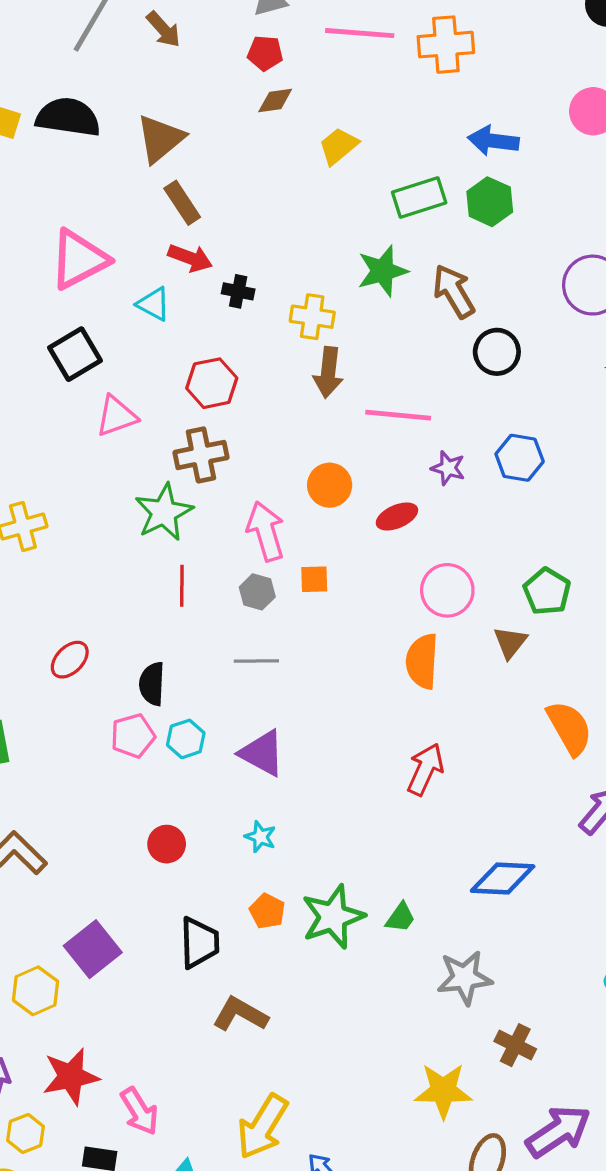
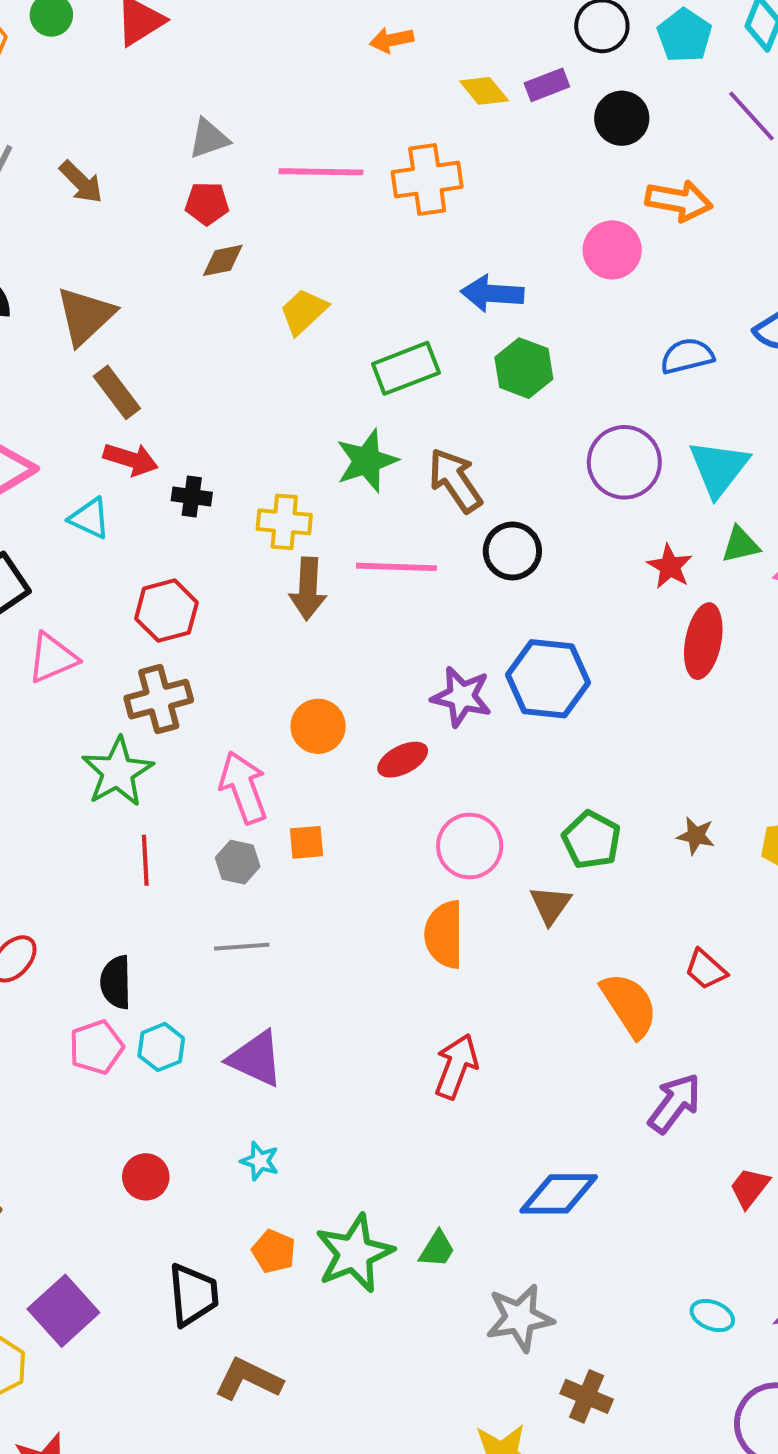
green hexagon: (490, 202) -> (524, 368), moved
pink line: (398, 415) -> (396, 567), moved
blue hexagon: (520, 458) -> (548, 679), size x1.4
purple star: (448, 468) -> (462, 697), size x1.4

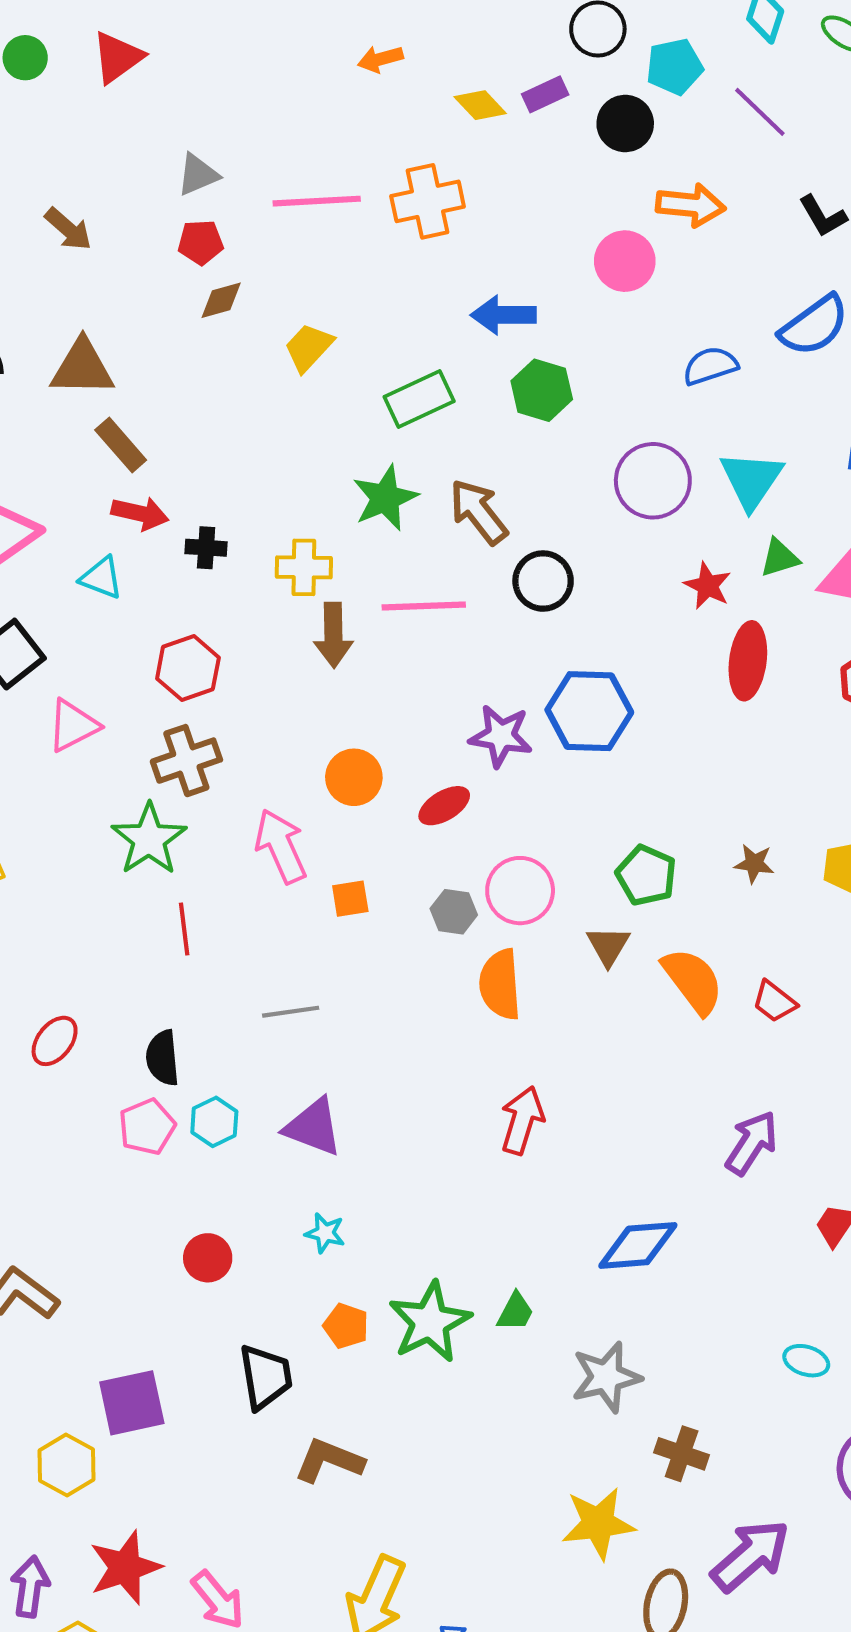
cyan pentagon: (685, 36) -> (674, 67), moved, turned 30
brown triangle: (85, 316) -> (82, 368), turned 48
gray hexagon: (238, 862) -> (454, 912), moved
orange semicircle: (629, 1005) -> (693, 981), moved
purple square: (63, 1311) -> (132, 1403), turned 34

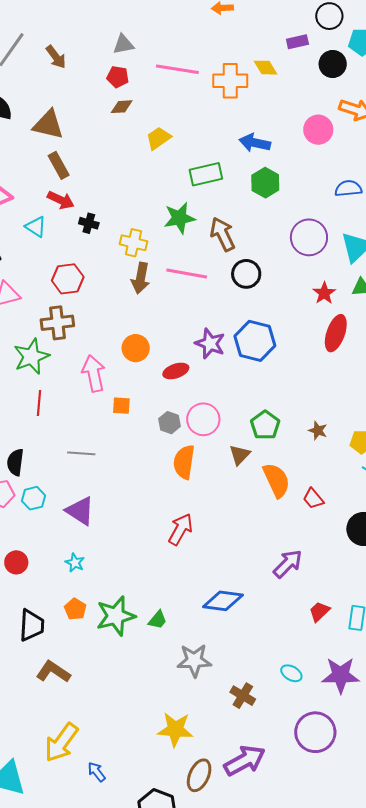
yellow diamond: (480, 105) -> (265, 68), moved
brown cross: (682, 1454) -> (243, 696), moved

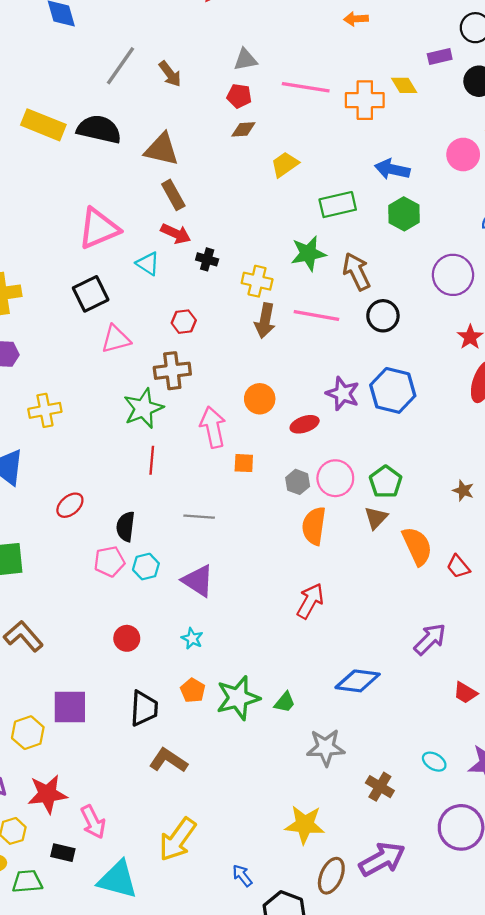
red hexagon: (68, 279) -> (184, 322), size x0.7
green pentagon: (265, 425) -> (386, 482), moved
red trapezoid: (319, 612) -> (465, 693), turned -105
blue arrow: (97, 772) -> (242, 876), moved

